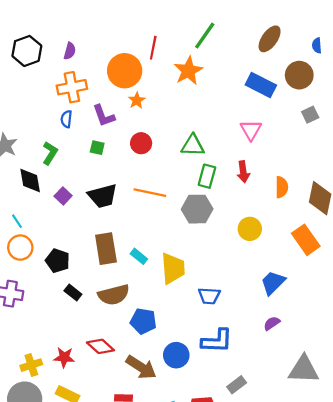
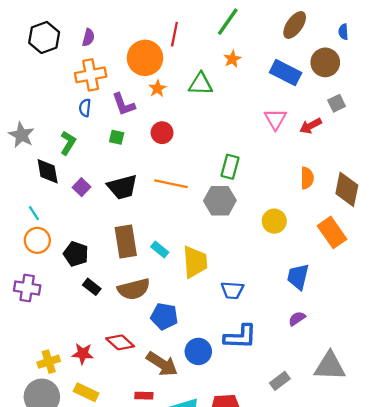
orange star: (188, 71) -> (232, 59), moved, size x0.6
green triangle: (193, 145) -> (201, 84), moved
red arrow: (243, 172) -> (311, 126), moved, turned 70
blue trapezoid: (273, 283) -> (298, 277), turned -32
gray rectangle: (237, 385) -> (280, 381), moved

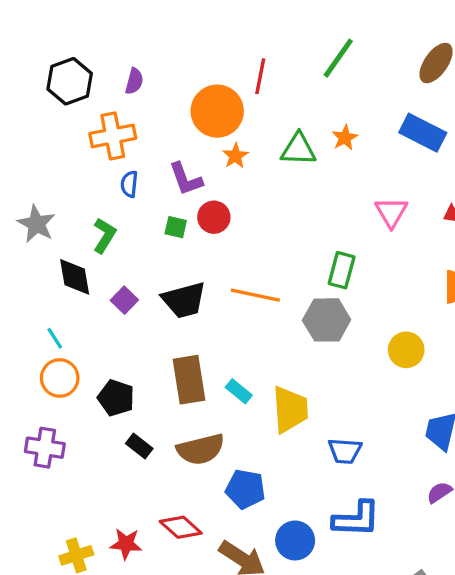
orange star: (232, 59) -> (345, 138), moved
orange cross: (91, 75) -> (113, 136), moved
pink triangle: (275, 119) -> (391, 212), moved
red circle: (162, 133) -> (214, 217), moved

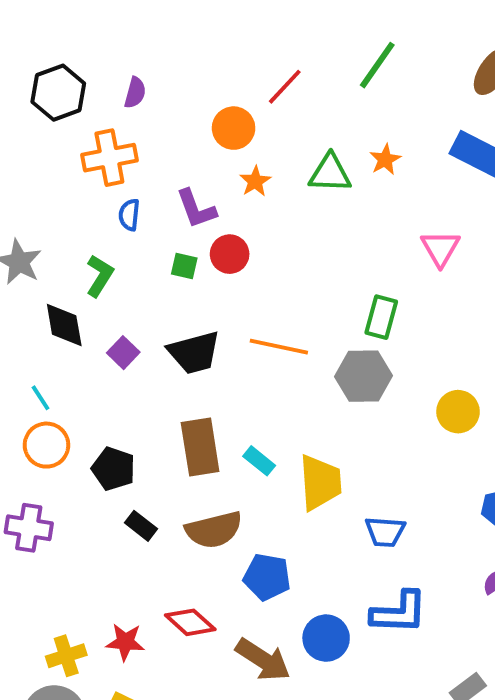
red line: (260, 76) -> (285, 87), turned 32
orange circle: (217, 111) -> (234, 128), size x0.7

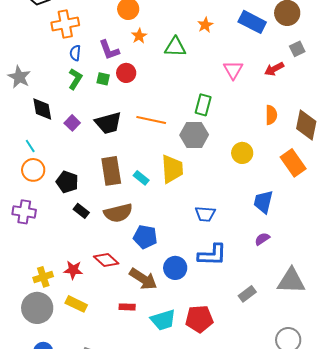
green triangle: (330, 173) -> (175, 47), moved
green L-shape: (100, 276) -> (75, 79), moved
yellow trapezoid: (320, 482) -> (172, 169), moved

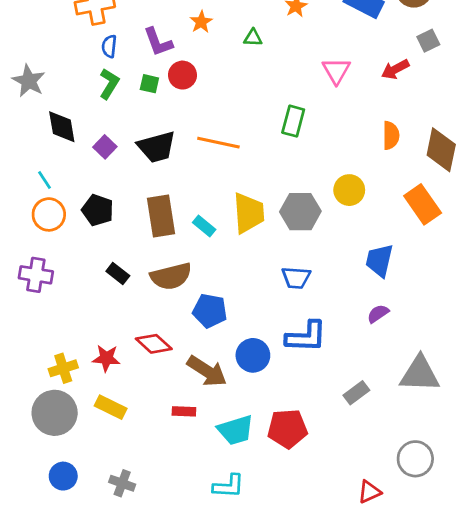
green triangle: (175, 47) -> (253, 38), size x0.6
gray hexagon: (194, 135) -> (300, 212), moved
black pentagon: (67, 182) -> (98, 210), moved

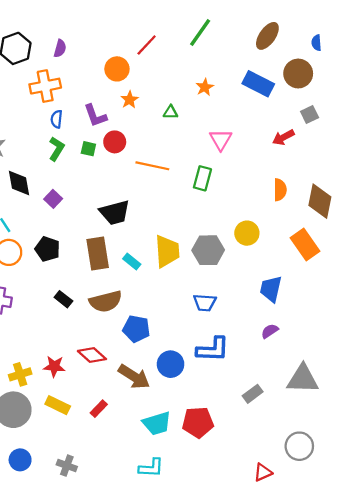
pink triangle: (336, 71) -> (221, 140), moved
orange line: (218, 143) -> (152, 166), moved
black trapezoid: (157, 147) -> (115, 213), moved
red rectangle: (184, 411) -> (99, 409), moved, turned -48

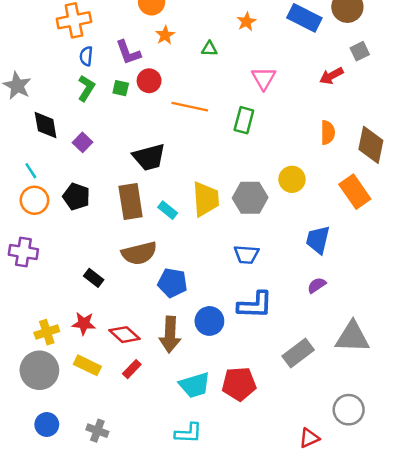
black rectangle: (63, 299) -> (94, 278), moved
red diamond: (92, 355) -> (124, 335), moved
brown arrow: (134, 377) -> (170, 335), turned 60
gray rectangle: (253, 394) -> (298, 353), size x1.4

